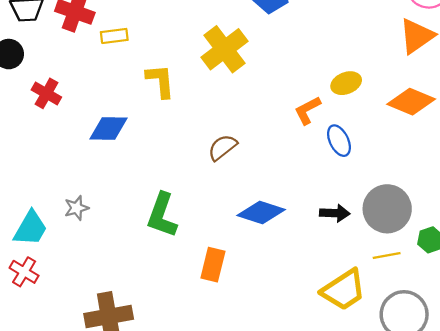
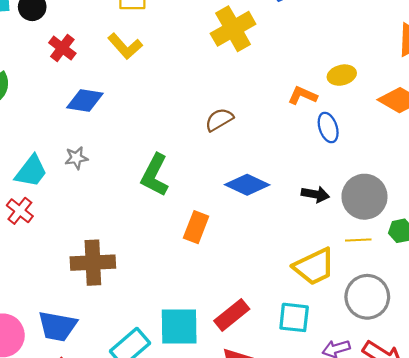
yellow L-shape: (160, 81) -> (125, 46), moved, turned 136
orange L-shape: (307, 110) -> (303, 96), turned 44
blue diamond: (108, 128) -> (85, 101), moved

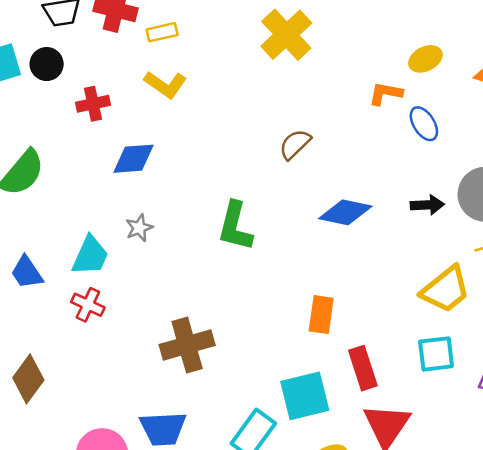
red cross: (62, 48) -> (93, 104), turned -36
orange rectangle: (196, 227) -> (321, 315), moved
red rectangle: (232, 315) -> (363, 368), turned -56

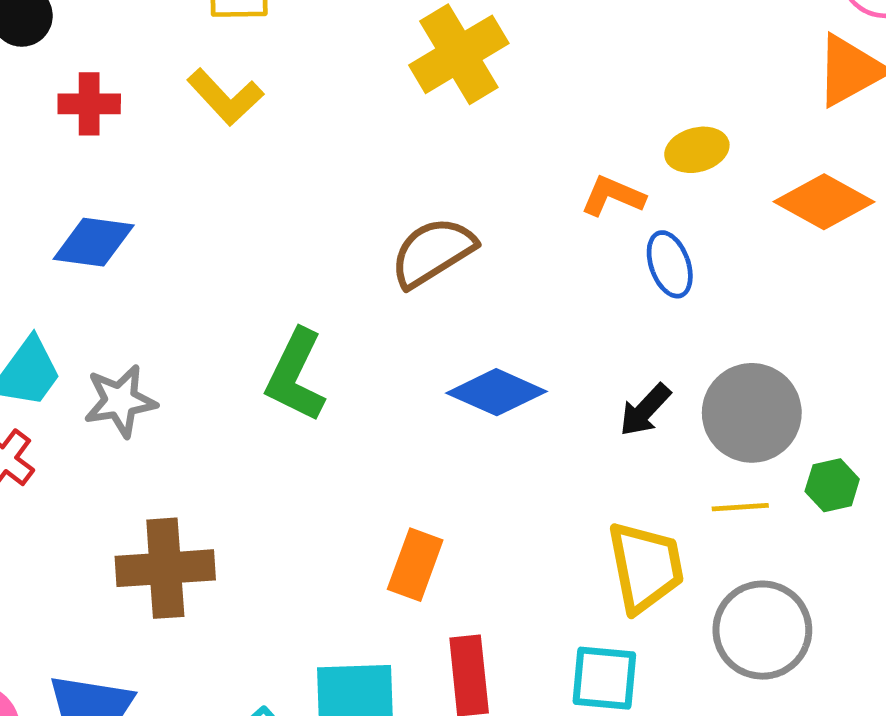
brown semicircle: (295, 144) -> (433, 252), size x1.4
blue diamond: (134, 159) -> (94, 242), moved
black arrow: (427, 205) -> (645, 410), turned 124
gray star: (139, 228) -> (120, 401), moved, size x1.4
yellow trapezoid: (446, 289) -> (646, 567), turned -74

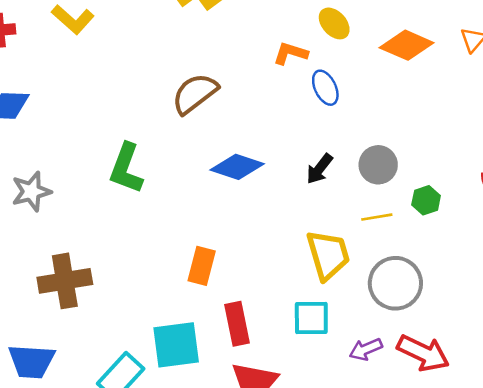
yellow ellipse: (697, 150) -> (334, 23), turned 68
gray circle: (752, 413) -> (378, 165), size x0.7

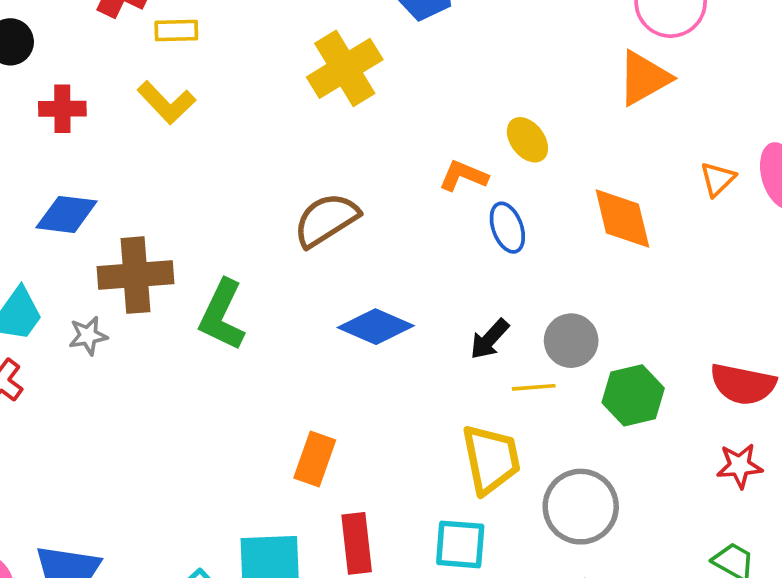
orange diamond: (407, 45) -> (622, 218), moved, turned 48
gray star: (31, 192) -> (88, 336), size x0.7
green hexagon: (426, 200) -> (633, 395), size x1.5
yellow line: (377, 217) -> (534, 387), moved
brown cross: (65, 281) -> (135, 275), moved

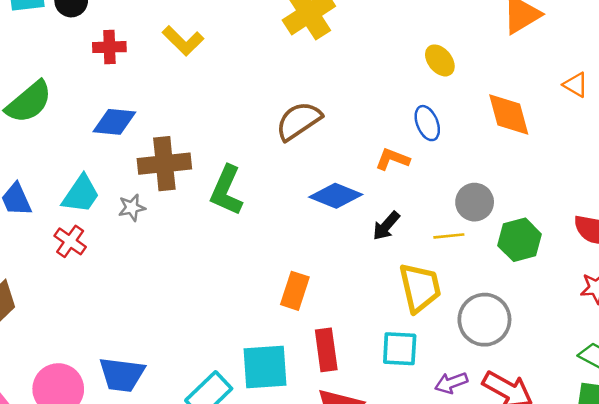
orange L-shape: (463, 176) -> (392, 159), moved
orange triangle: (718, 179) -> (575, 85), turned -44
black arrow: (489, 339) -> (386, 226), moved

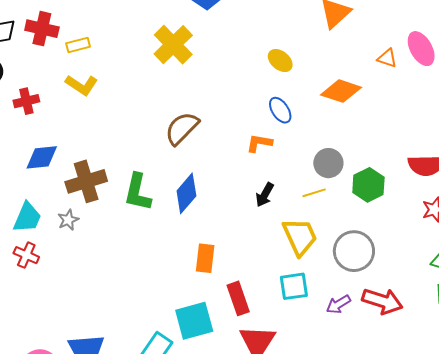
orange diamond: (509, 114) -> (341, 91), turned -45
blue diamond: (336, 196) -> (186, 193), moved, turned -60

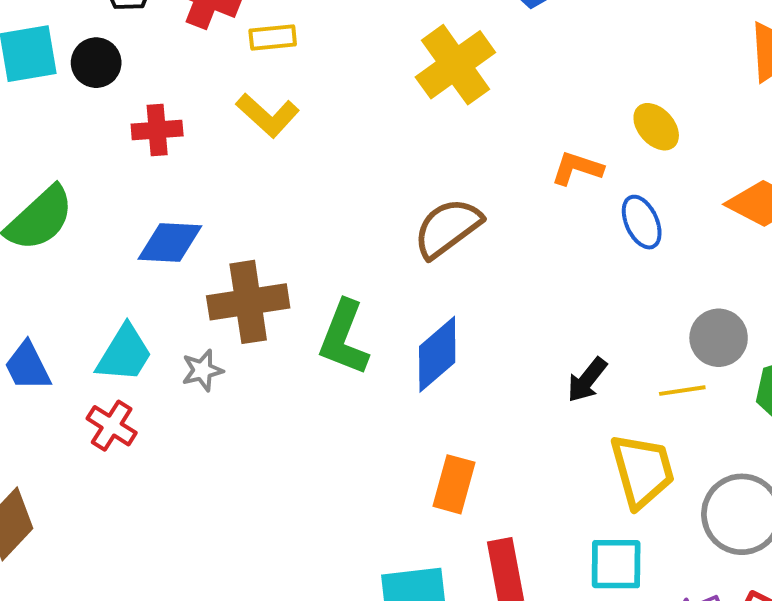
orange L-shape: (259, 143) -> (577, 168), moved

